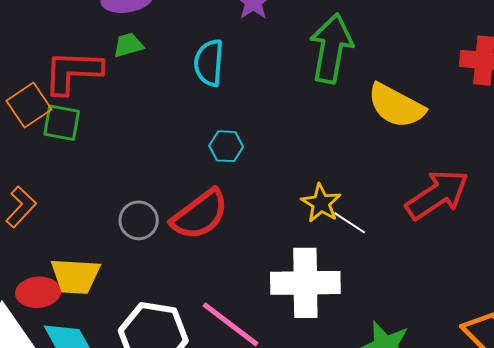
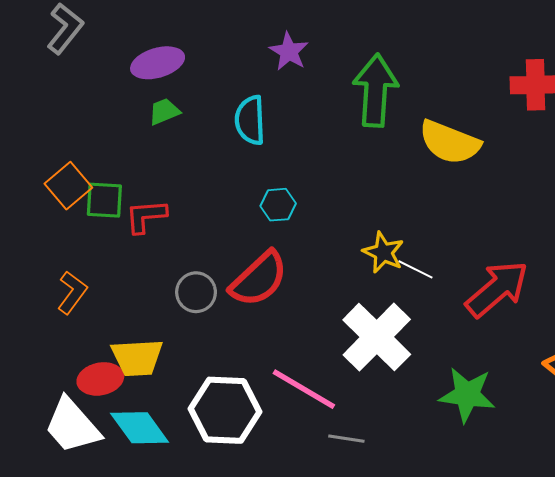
red L-shape: (73, 72) -> (146, 216), moved, size x0.7
red arrow: (437, 195) -> (497, 289), moved
white cross: (305, 283) -> (377, 337), turned -38

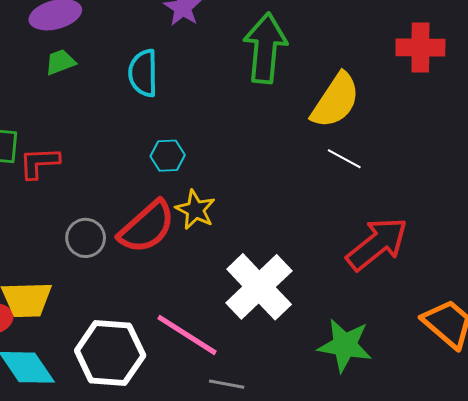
yellow semicircle: (450, 142) -> (336, 101), turned -80
yellow star: (383, 252) -> (195, 210), moved
white line: (415, 269) -> (344, 159), moved

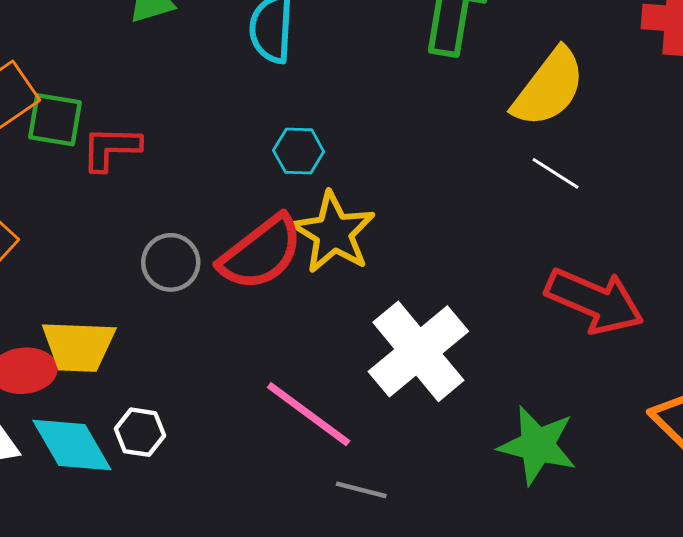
yellow star: (195, 210) -> (333, 233), size x1.4
red arrow: (377, 244) -> (595, 301), turned 58
white hexagon: (110, 353) -> (140, 432), moved, size x0.5

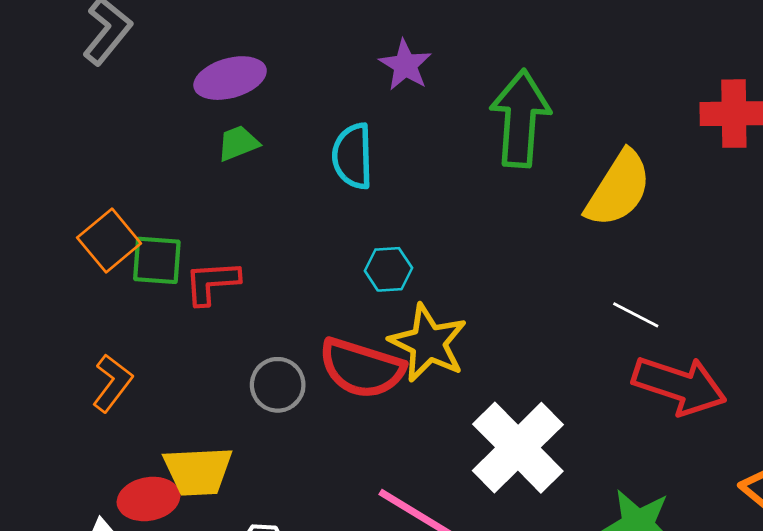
white line: (556, 173) -> (636, 315), moved
red semicircle: (261, 253) -> (362, 368), turned 60

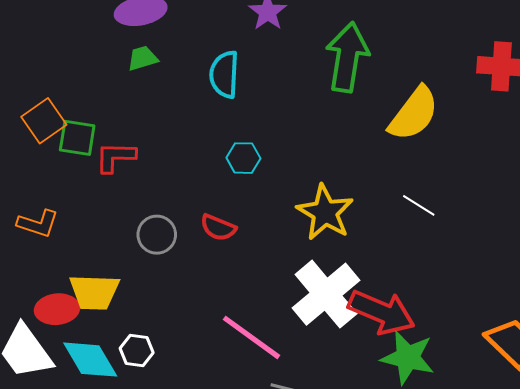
yellow star: (428, 343) -> (325, 212), moved
red semicircle: (362, 368) -> (218, 228), size x0.6
orange L-shape: (112, 383) -> (38, 224), turned 66
red arrow: (679, 385) -> (381, 312), moved

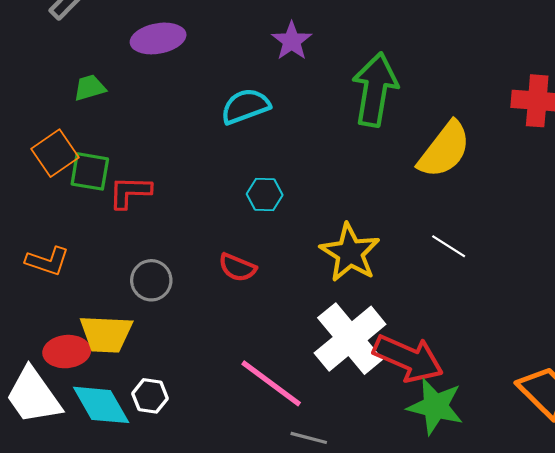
green trapezoid: (143, 58) -> (90, 88), moved
cyan semicircle: (224, 74) -> (245, 106), turned 66
gray circle: (157, 235) -> (151, 280), moved

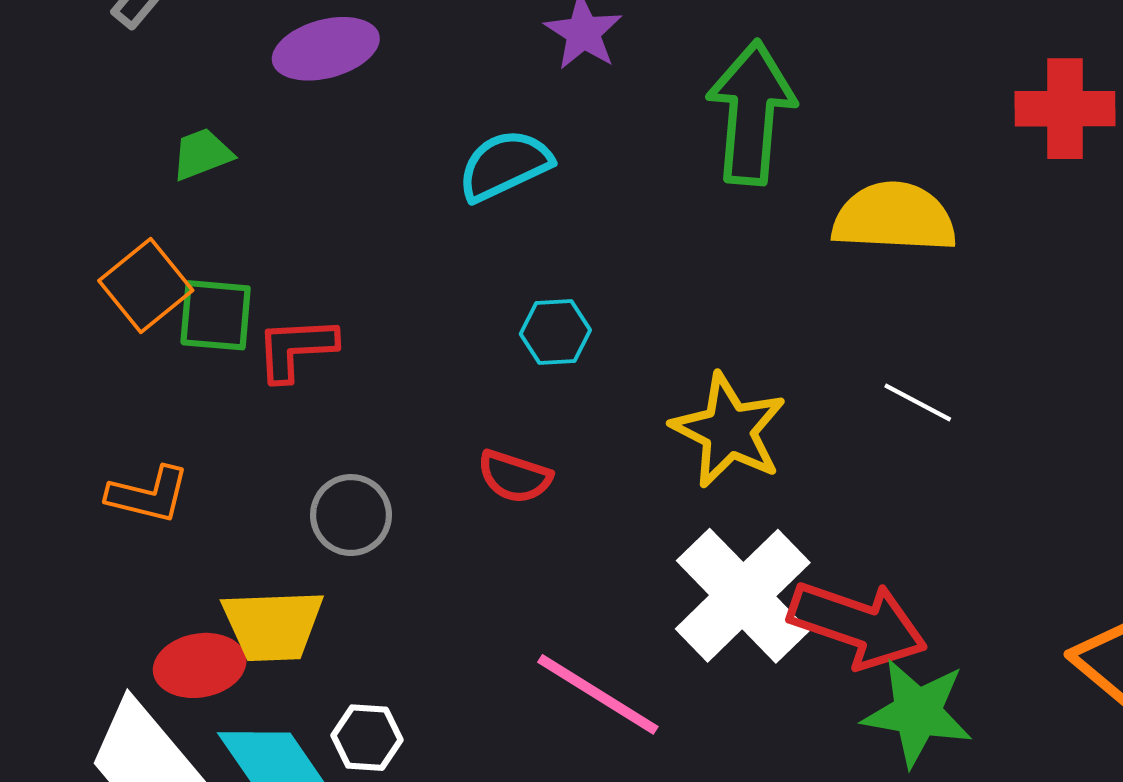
yellow semicircle: (444, 150) -> (894, 217), turned -120

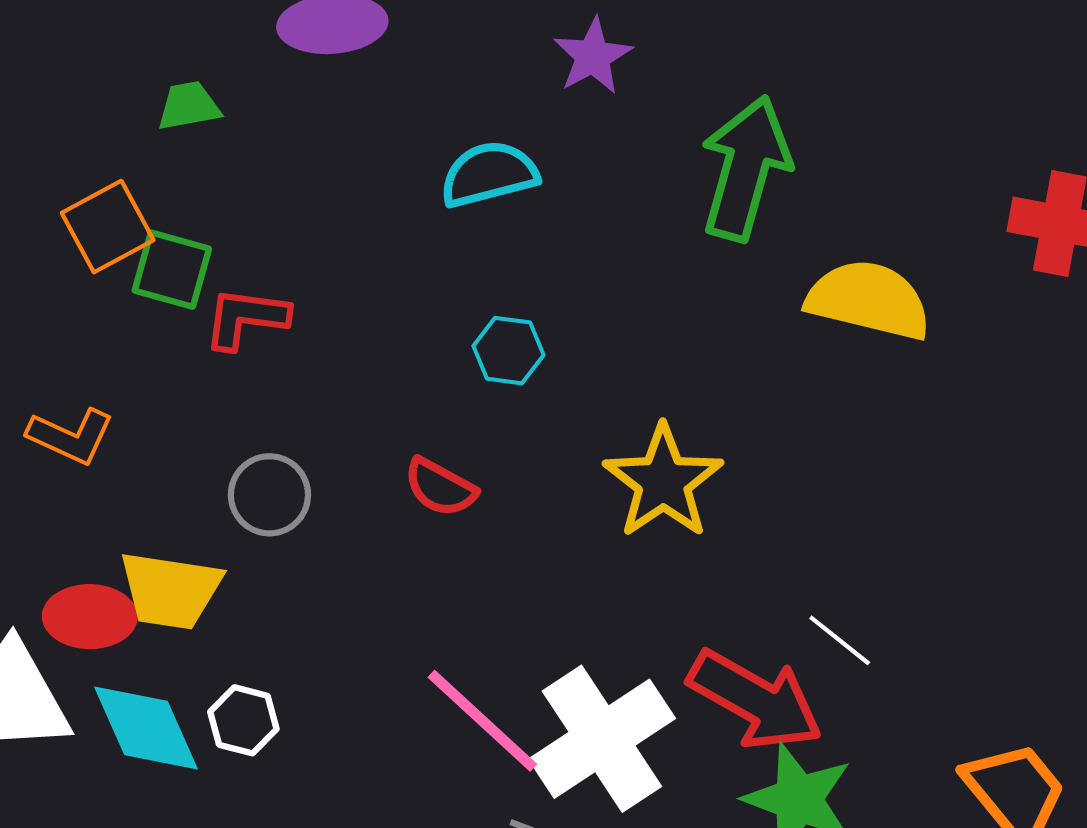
white line: (918, 403) -> (840, 640), moved
white cross: (743, 596) -> (602, 739), moved

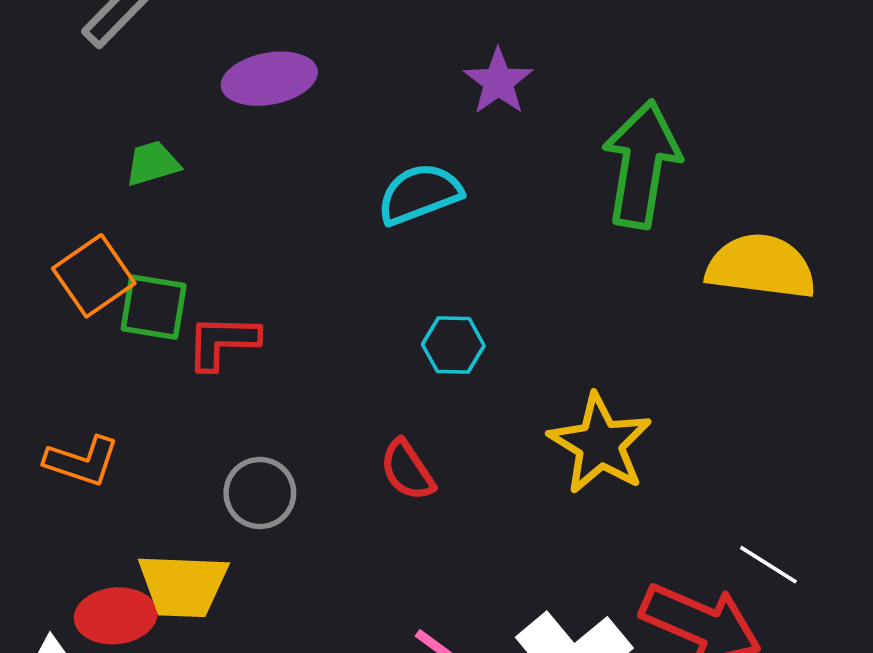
red semicircle: (440, 487) -> (407, 470), turned 34

